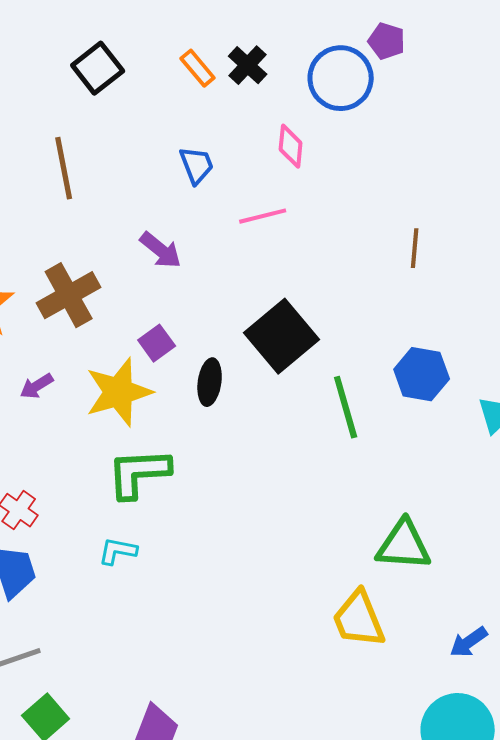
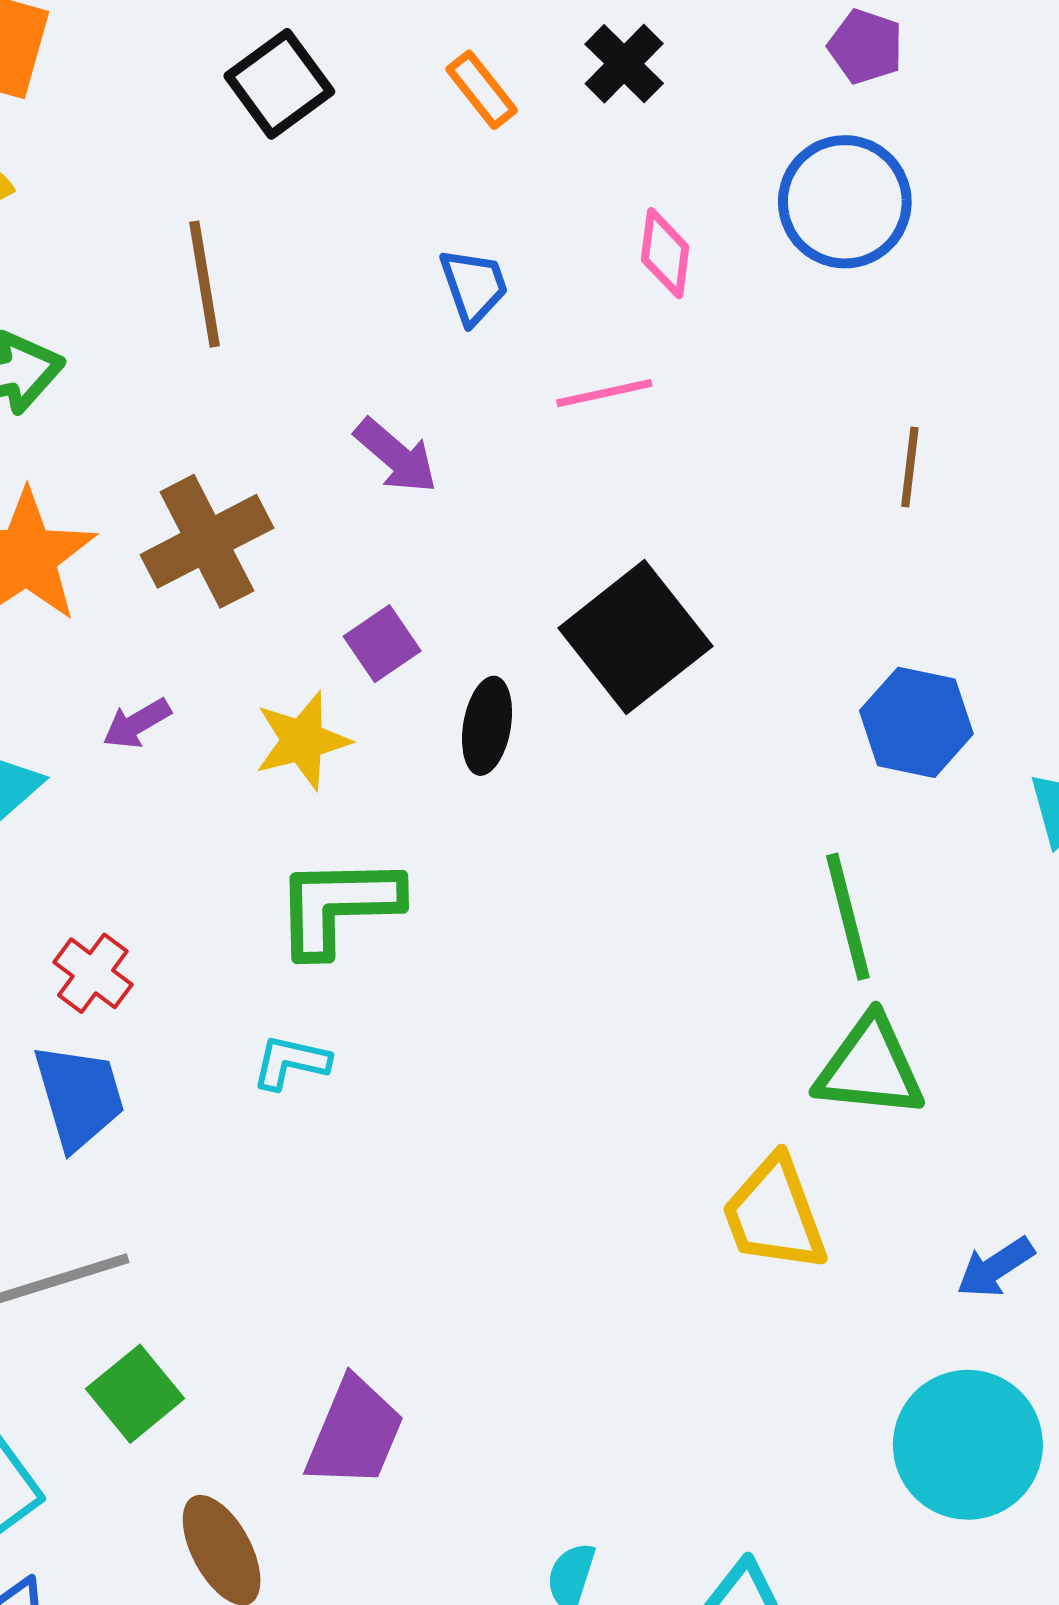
black cross: (248, 65) -> (624, 64), moved
blue circle: (341, 78) -> (845, 202), moved
yellow star: (119, 392) -> (302, 741), size x0.7
green line: (346, 407) -> (848, 917), moved

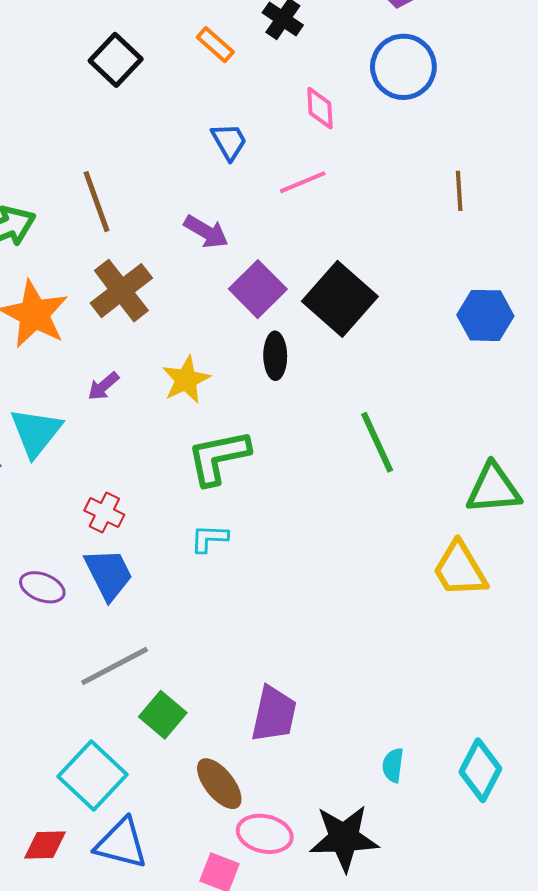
brown line: (204, 284) -> (97, 202), moved
purple square: (382, 644) -> (258, 289), moved, size x1.5
green line: (848, 917) -> (377, 442), moved

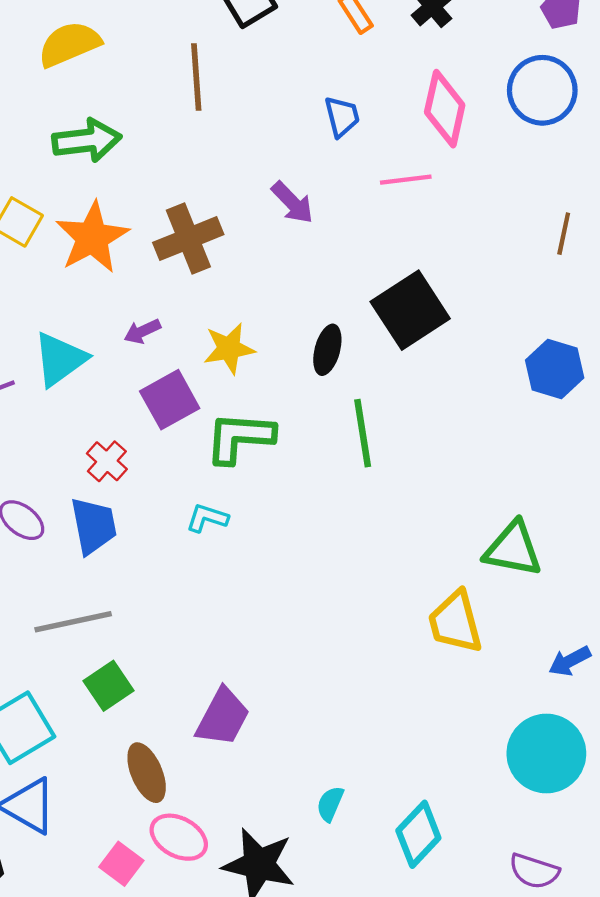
pink diamond: (320, 108) -> (445, 109), size x1.6
brown line: (97, 202) -> (196, 77), moved
purple square: (258, 289) -> (170, 400), moved
green line: (377, 442) -> (363, 433), moved

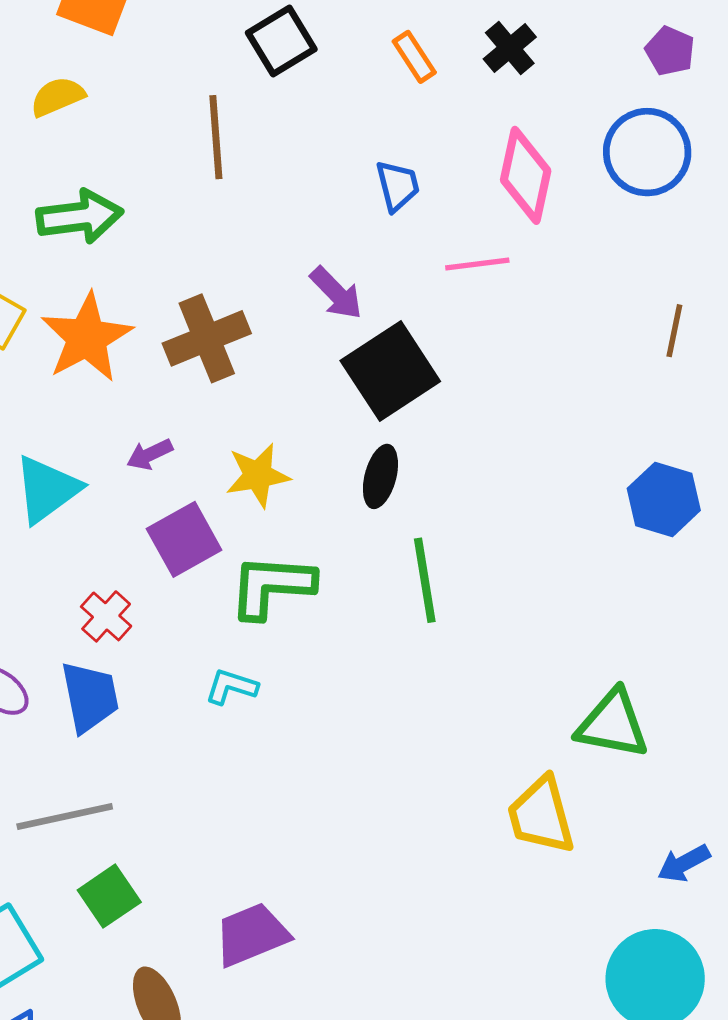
yellow semicircle: (69, 44) -> (57, 97), size x0.7
black square: (410, 310) -> (390, 371), moved
purple trapezoid: (223, 717) -> (252, 935), turned -140

